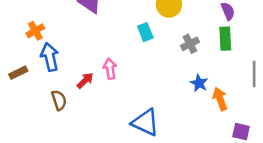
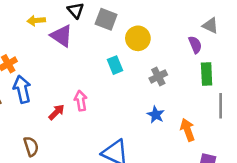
green rectangle: (225, 39) -> (207, 74), moved
blue star: (199, 83) -> (156, 115), moved
brown semicircle: (59, 100) -> (31, 146), moved

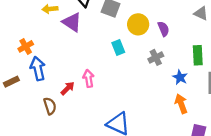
purple semicircle: (195, 45) -> (163, 29), moved
blue star: (156, 115) -> (180, 77), moved
brown semicircle: (31, 146) -> (50, 106), moved

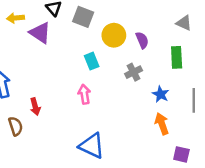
green rectangle: (198, 55) -> (177, 57), moved
pink arrow: (89, 78) -> (84, 94), moved
red arrow: (68, 88) -> (35, 107), turned 120

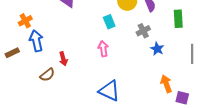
blue star: (161, 94) -> (157, 49), moved
orange arrow: (162, 124) -> (166, 84), moved
brown semicircle: (16, 126) -> (47, 75), turned 70

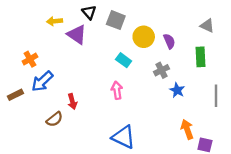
cyan rectangle: (109, 22) -> (124, 60), turned -32
blue arrow: (36, 41) -> (42, 81), turned -120

